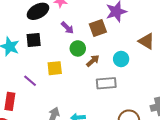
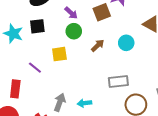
green circle: (78, 48) -> (74, 31), moved
gray rectangle: (106, 83) -> (118, 82), moved

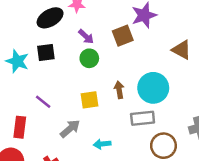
cyan circle: (126, 43) -> (153, 88), moved, size x1.6
brown arrow: (98, 45) -> (119, 90), moved, turned -56
yellow square: (59, 54) -> (89, 100), moved
gray arrow: (60, 102) -> (70, 129), moved, turned 30

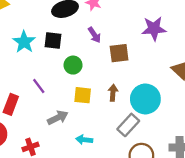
brown square: (123, 36) -> (119, 53), moved
green circle: (89, 58) -> (73, 65), moved
gray rectangle: (143, 118) -> (128, 125), turned -55

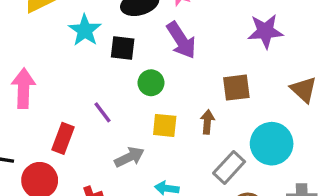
purple arrow: (94, 35) -> (181, 40), size x1.6
cyan star: (24, 42) -> (85, 30), moved
brown square: (119, 53) -> (236, 88), moved
cyan circle: (145, 99) -> (272, 144), moved

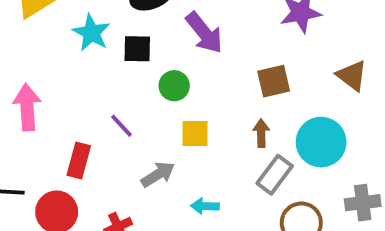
brown arrow: (207, 122) -> (261, 133), moved

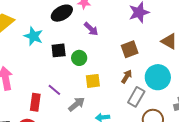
purple arrow: (204, 33) -> (91, 29), size x0.7
black square: (137, 49) -> (59, 50), moved
purple line: (121, 126) -> (54, 90), moved
brown arrow: (261, 133) -> (127, 76), turned 40

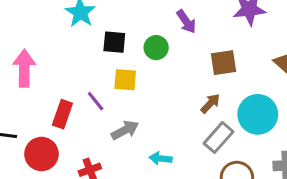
purple arrow: (91, 29) -> (186, 22), moved
green circle: (79, 58) -> (156, 48), moved
yellow square: (93, 81) -> (125, 80), moved

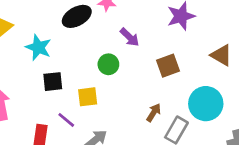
black square: (114, 42) -> (53, 82), moved
brown arrow: (210, 103) -> (154, 113), moved

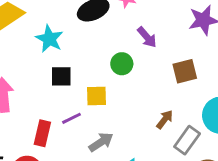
purple line: (66, 120) -> (72, 118), turned -72

